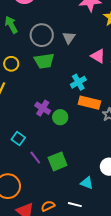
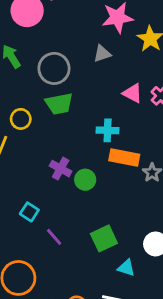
gray triangle: (69, 38) -> (102, 54), moved, turned 40
yellow circle: (11, 64) -> (21, 119), moved
cyan cross: (78, 82) -> (108, 130), turned 35
green square: (58, 161) -> (104, 238), moved

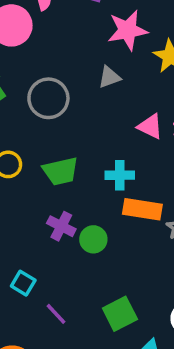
green trapezoid: (59, 104) -> (61, 171), moved

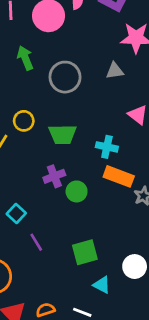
purple cross: (61, 226) -> (54, 176), turned 30

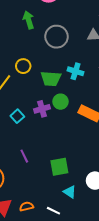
cyan cross: (107, 147) -> (76, 71), moved
green circle: (77, 191) -> (61, 102), moved
cyan square: (16, 213) -> (17, 116), moved

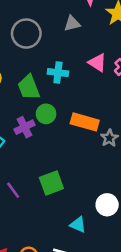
green trapezoid: (51, 79) -> (29, 87), turned 75
green square: (59, 167) -> (51, 183), moved

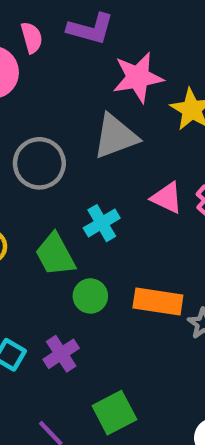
gray triangle: (72, 23) -> (115, 136), size x1.6
cyan cross: (58, 73) -> (102, 223), turned -30
purple cross: (25, 127) -> (61, 354), moved

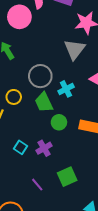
gray triangle: (115, 136) -> (75, 49), turned -35
gray circle: (39, 163) -> (40, 76), moved

